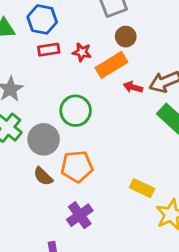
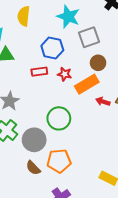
blue hexagon: (42, 19) -> (52, 48), moved

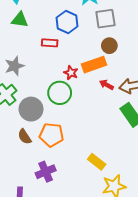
red star: (65, 74) -> (71, 73), moved

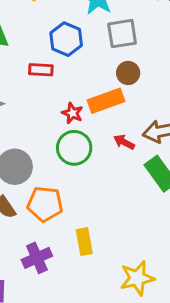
red arrow: (106, 85) -> (124, 142), moved
green circle: (60, 93) -> (74, 148), moved
yellow rectangle: (97, 162) -> (84, 242), moved, turned 42

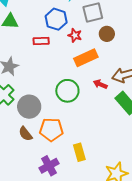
brown circle: (128, 73) -> (107, 34), moved
red star: (72, 113) -> (75, 35), moved

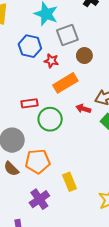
red rectangle: (41, 41) -> (30, 103), moved

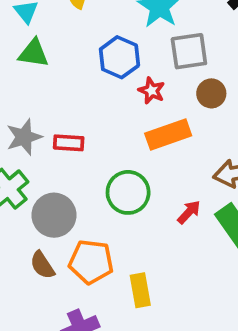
red rectangle: (30, 103) -> (69, 143), moved
red arrow: (83, 109) -> (189, 212), moved, turned 104
yellow rectangle: (69, 182) -> (140, 290), moved

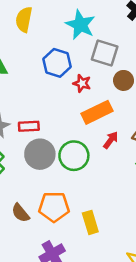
gray square: (189, 51) -> (105, 53), turned 32
red arrow: (189, 212) -> (111, 140), moved
gray circle: (54, 215) -> (40, 154), moved

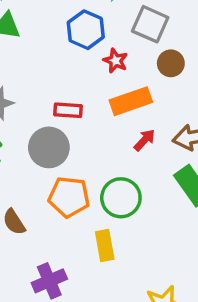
red rectangle: (29, 126) -> (68, 110), moved
green circle: (74, 156) -> (121, 198), moved
orange pentagon: (54, 207) -> (69, 197), moved

